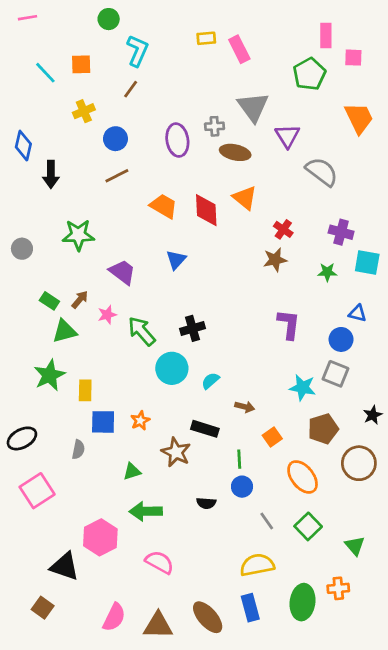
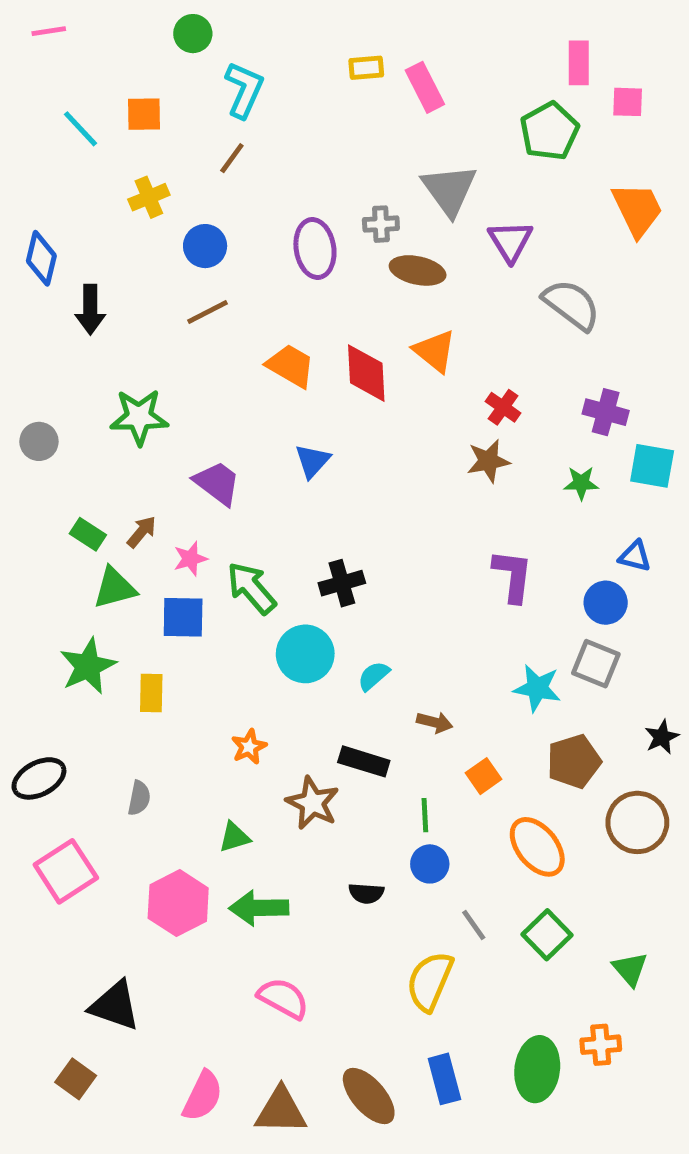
blue square: (103, 422) -> (183, 617), moved
pink hexagon: (100, 537) -> (178, 903), moved
yellow semicircle: (257, 565) -> (430, 981), moved, turned -56

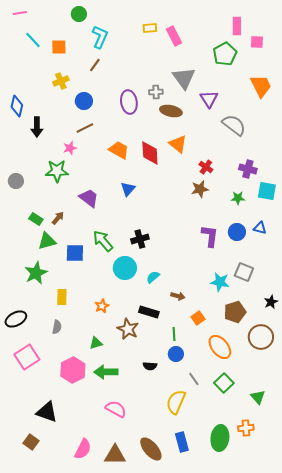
cyan line: (81, 129) -> (33, 40), moved
pink star: (190, 559) -> (70, 148), moved
blue circle: (606, 603) -> (237, 232), moved
yellow rectangle: (151, 693) -> (62, 297), moved

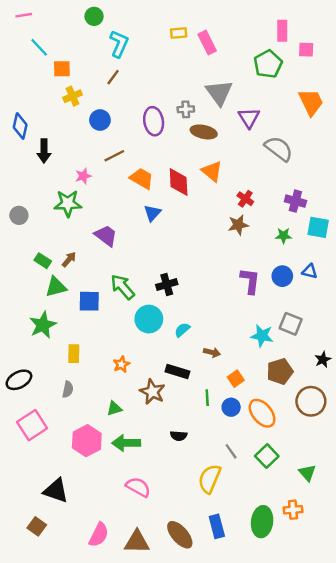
orange square: (59, 47) -> (62, 69), moved
brown line: (85, 128) -> (114, 156), moved
blue triangle: (128, 189) -> (152, 213), moved
blue circle: (176, 354) -> (231, 407), moved

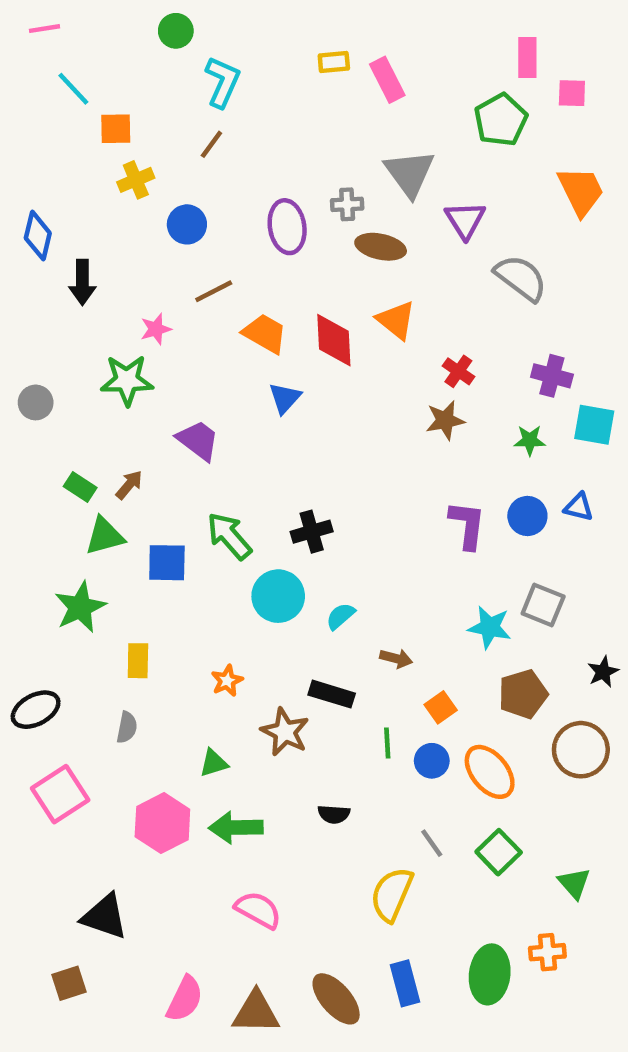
brown square: (37, 526) -> (69, 983), turned 36

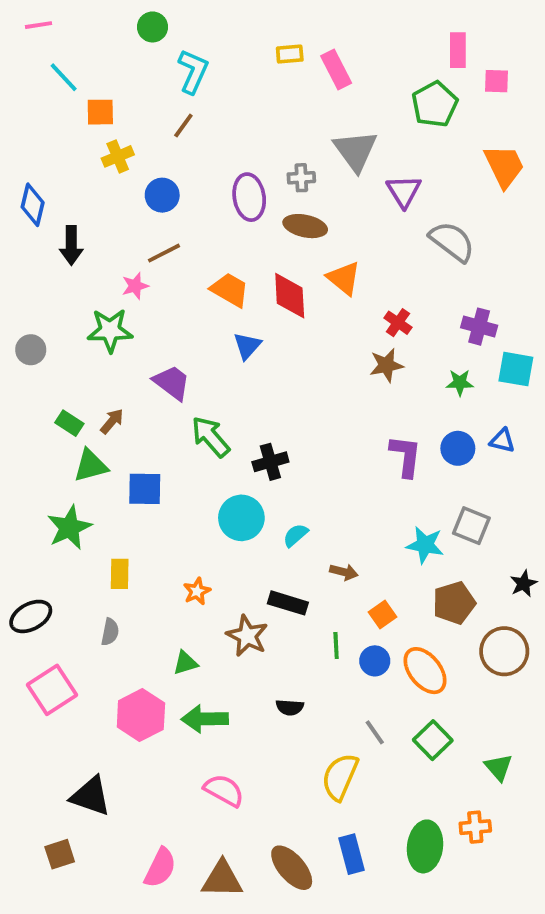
brown ellipse: (381, 247) -> (305, 226), moved
brown line: (214, 291) -> (164, 253), moved
green arrow: (229, 536) -> (210, 437), moved

